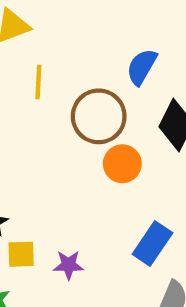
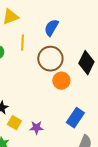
blue semicircle: (142, 67) -> (51, 28), moved
yellow square: (21, 254) -> (14, 123), turned 32

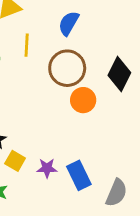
blue rectangle: (75, 118) -> (79, 175), moved, turned -60

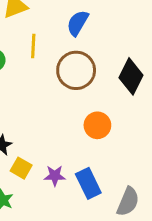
orange circle: (83, 100) -> (97, 125), moved

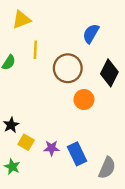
blue semicircle: (78, 23) -> (91, 34), moved
orange circle: (97, 125) -> (84, 99), moved

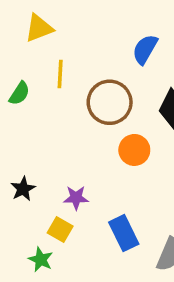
yellow square: (26, 142) -> (60, 230), moved
purple star: (52, 148) -> (76, 198), moved
green star: (12, 167) -> (41, 260), moved

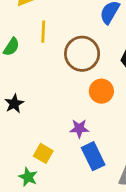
black star: (23, 189) -> (14, 104), moved
purple star: (76, 198) -> (79, 128), moved

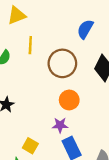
orange circle: (101, 91) -> (69, 100), moved

